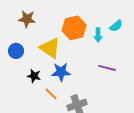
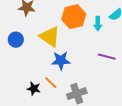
black star: (34, 76) -> (34, 89), moved

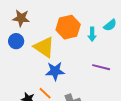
blue circle: (16, 40) -> (16, 41), moved

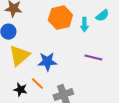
yellow triangle: (44, 47) -> (19, 56), moved, turned 45

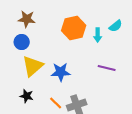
orange line: (37, 84) -> (56, 103), moved
black star: (20, 90) -> (27, 96), moved

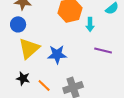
cyan arrow: (98, 35) -> (90, 24), moved
orange line: (56, 103) -> (44, 85), moved

